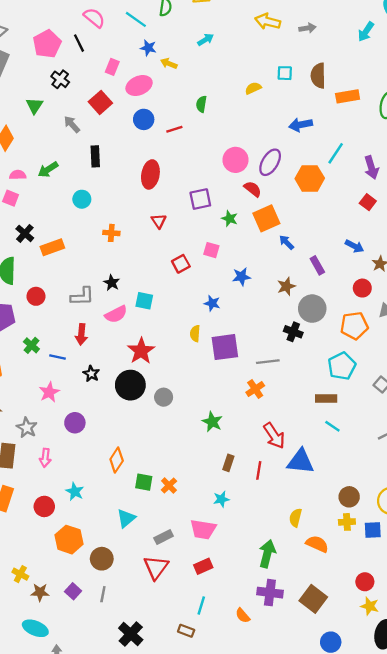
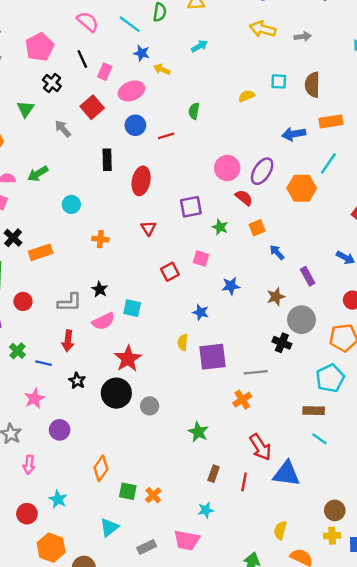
black line: (79, 43) -> (82, 59), moved
orange rectangle: (348, 96) -> (331, 121), moved
black rectangle: (95, 156) -> (107, 160), moved
orange square: (266, 218) -> (257, 228), size x0.6

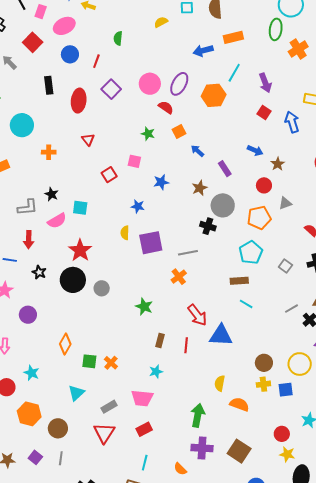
red line: (166, 136) -> (96, 61), turned -48
cyan circle: (71, 204) -> (22, 125), size x1.5
purple square: (191, 207) -> (111, 89), moved, turned -30

